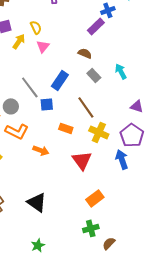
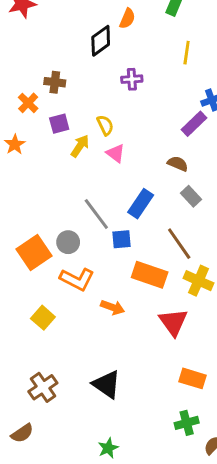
pink triangle: (43, 46) -> (116, 153), turned -32
orange rectangle: (66, 128) -> (150, 275), size x1.6
orange rectangle: (95, 198) -> (193, 378), turned 54

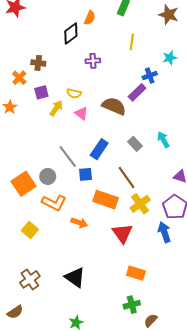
yellow semicircle: (105, 125) -> (74, 93), turned 128
brown semicircle: (178, 164) -> (114, 106), moved, size x1.6
yellow cross: (198, 281) -> (140, 204), turned 30

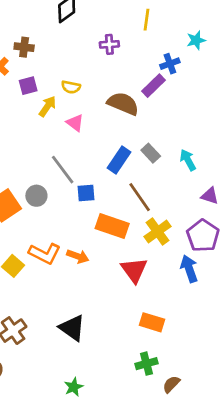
purple cross: (93, 61) -> (109, 44), moved
pink triangle: (81, 113) -> (75, 123), moved
cyan arrow: (163, 140) -> (188, 160), moved
blue rectangle: (99, 149) -> (119, 160), moved
orange L-shape: (54, 203) -> (45, 254), moved

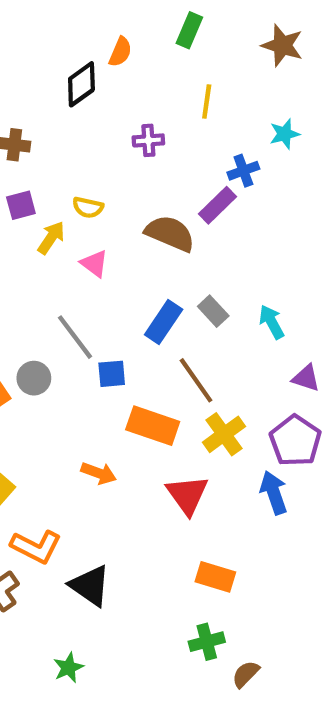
orange L-shape: (45, 254) -> (36, 547), moved
green star: (74, 387) -> (68, 668), moved

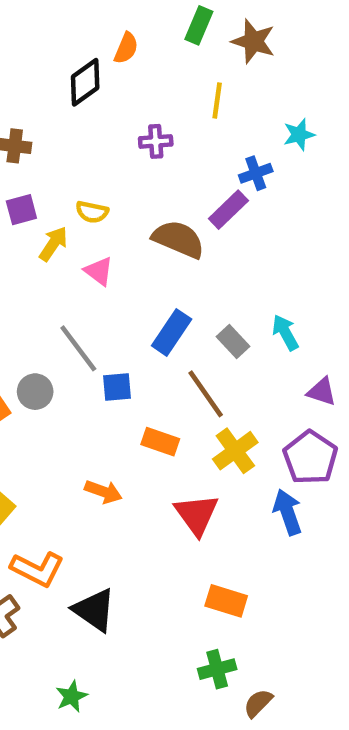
brown star: (282, 45) -> (253, 41), moved
gray rectangle: (213, 311) -> (233, 342), moved
orange rectangle: (153, 426) -> (160, 442), size x0.7

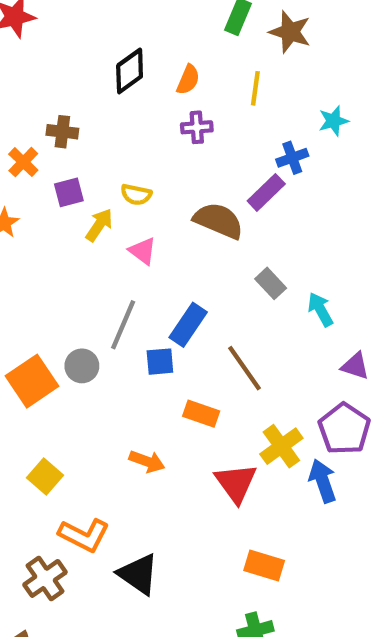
orange semicircle: (126, 48) -> (188, 80), moved
blue rectangle: (172, 332) -> (188, 325), moved
gray rectangle: (233, 342) -> (271, 283), moved
gray line: (78, 348) -> (123, 325), turned 60
yellow cross: (235, 451) -> (281, 446), moved

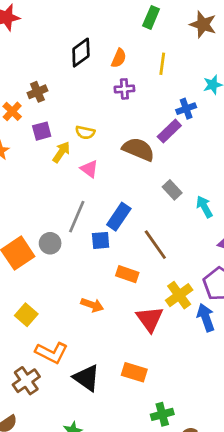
brown star: (290, 32) -> (203, 24), moved
brown cross: (62, 132) -> (37, 92), turned -30
orange rectangle: (264, 565) -> (134, 372), moved

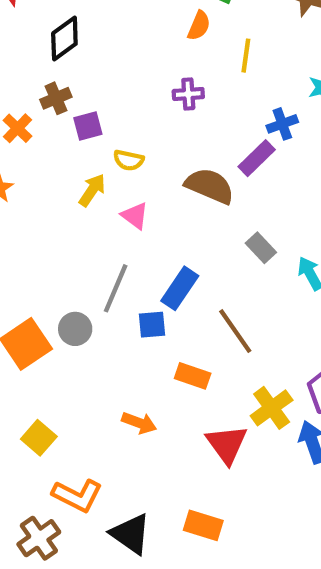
black diamond: (81, 53) -> (64, 38), moved
orange semicircle: (119, 58) -> (199, 26), moved
purple square: (42, 131) -> (88, 126), moved

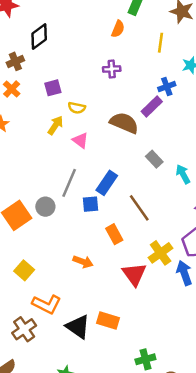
yellow line: (246, 56) -> (161, 43), moved
brown cross: (56, 98) -> (15, 61), moved
orange rectangle: (193, 376) -> (114, 234), turned 42
orange rectangle: (203, 525) -> (108, 320), moved

